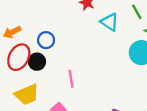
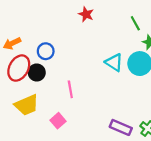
cyan triangle: (110, 22) -> (114, 62), moved

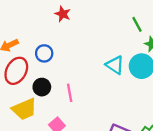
red star: (86, 14) -> (63, 14), moved
black circle: (37, 73) -> (42, 87), moved

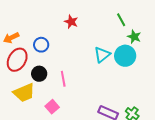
red star: (63, 14) -> (71, 22), moved
cyan triangle: (115, 65) -> (102, 55), turned 48

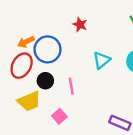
orange arrow: (11, 38) -> (26, 42), moved
blue circle: (41, 45) -> (48, 49), size x1.6
cyan triangle: (102, 55) -> (101, 60), moved

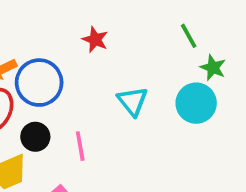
cyan triangle: (101, 60) -> (133, 101), turned -30

